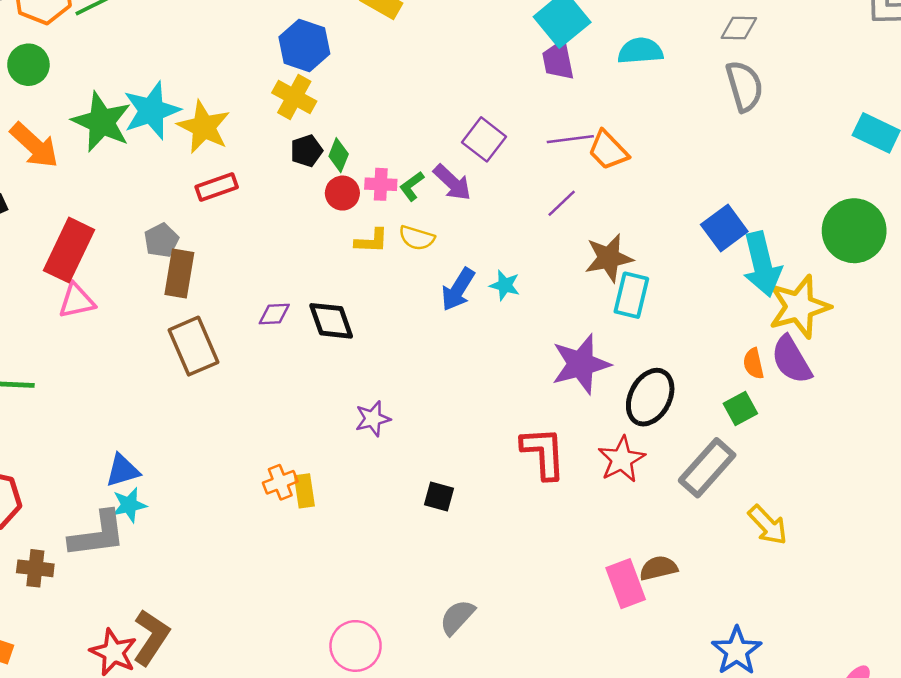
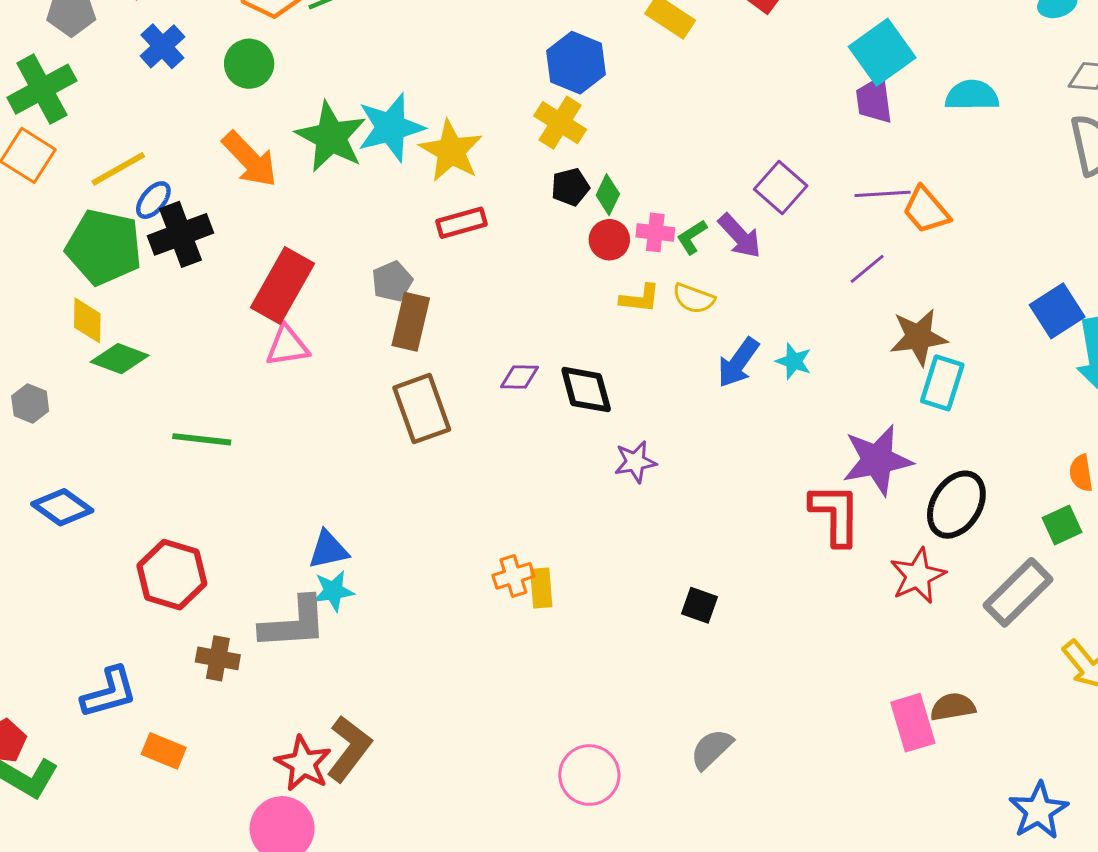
purple star: (373, 419) -> (635, 462), moved
red L-shape: (543, 453) -> (835, 514), moved

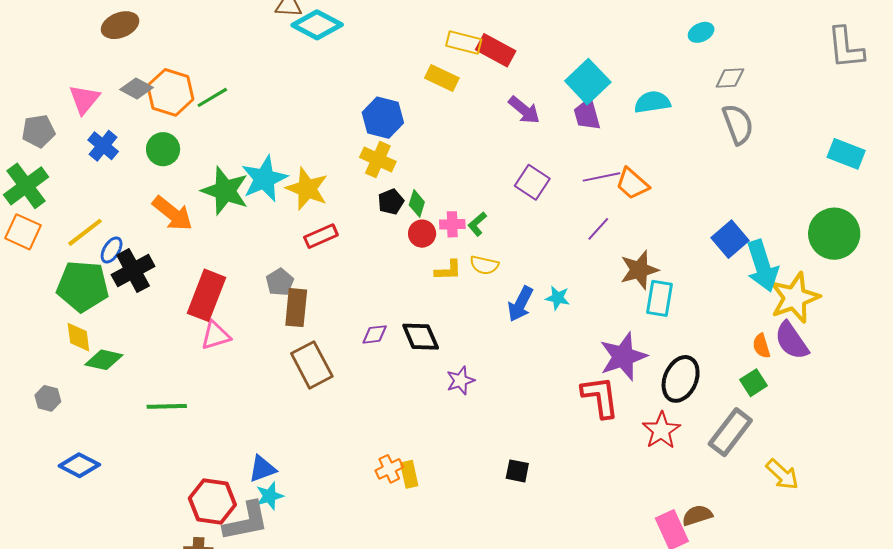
purple arrow: (740, 236) -> (524, 110), moved
red hexagon: (172, 575) -> (212, 502), moved

